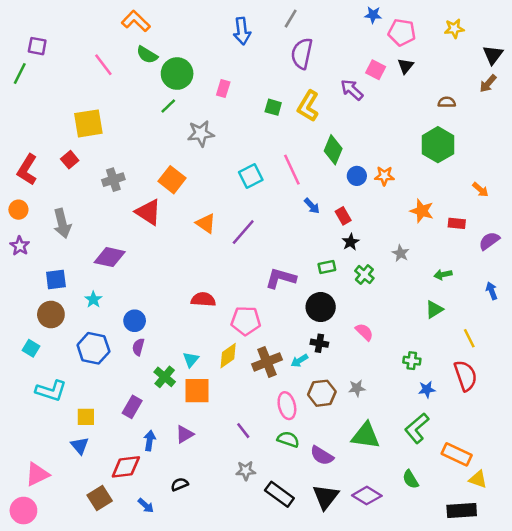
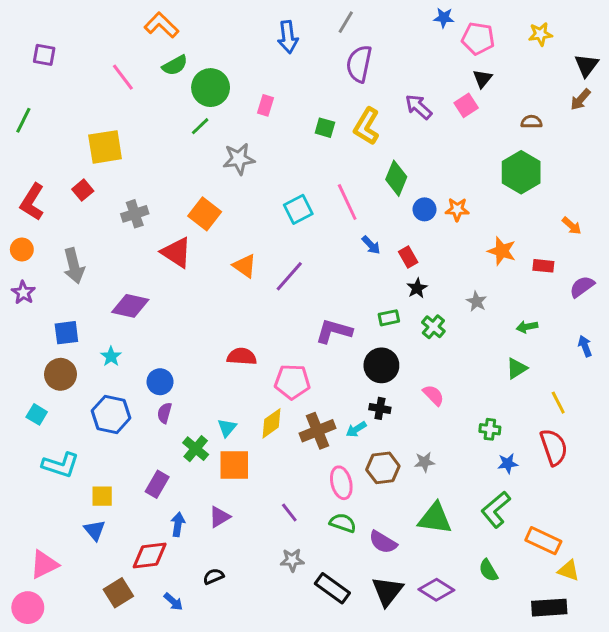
green semicircle: (147, 55) -> (175, 65), turned -60
pink square: (376, 70) -> (466, 105), moved, turned 30
green line: (20, 74) -> (23, 120), moved

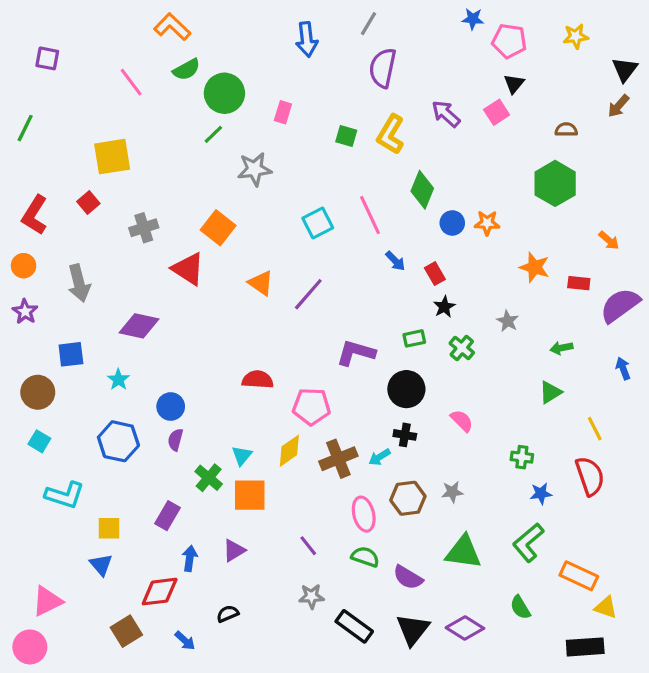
purple semicircle: (582, 287) -> (620, 305), size x1.5
brown circle: (60, 374) -> (38, 392), moved

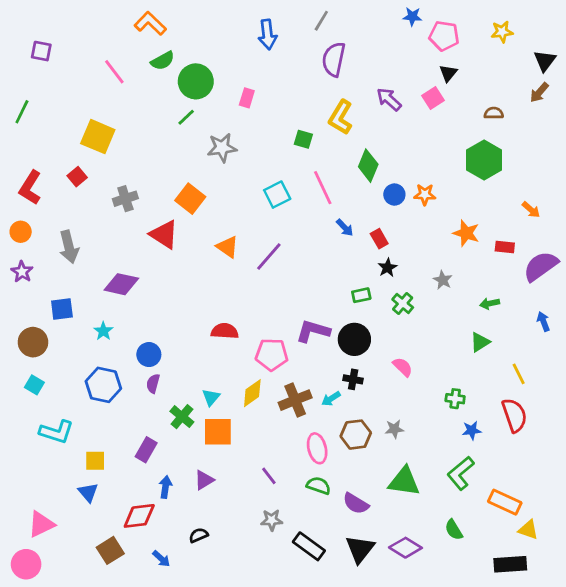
green square: (346, 136) -> (303, 139), moved
yellow square: (112, 157) -> (98, 137), turned 32
purple L-shape: (356, 353) -> (313, 331), moved

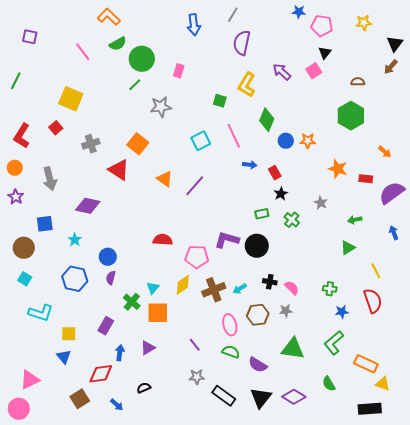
blue arrow: (345, 228) -> (250, 165), turned -40
pink semicircle: (403, 367) -> (292, 288), moved
black cross: (353, 379) -> (270, 282), moved

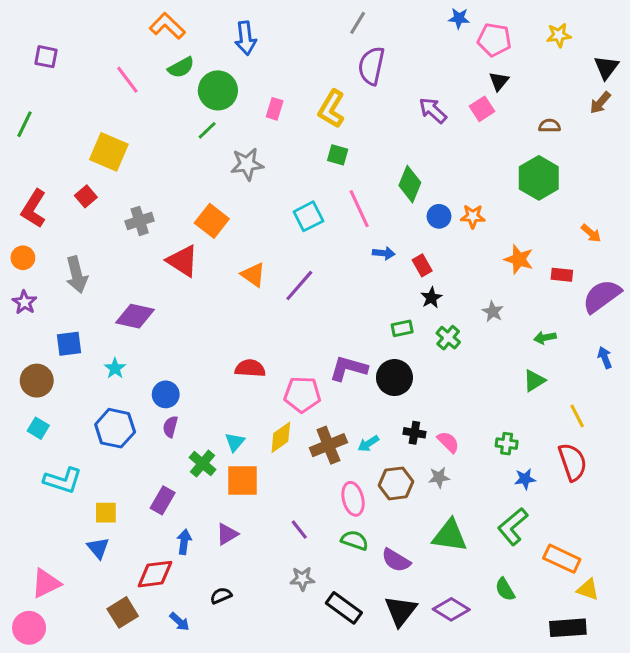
blue arrow: (194, 25) -> (246, 38), moved
yellow L-shape: (247, 85) -> (332, 109), moved

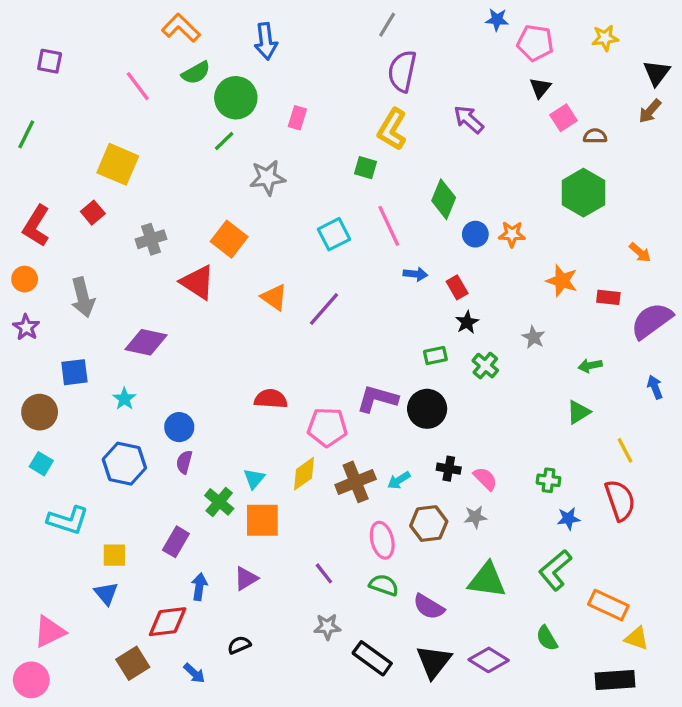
yellow L-shape: (332, 109) -> (392, 129), moved
pink square: (482, 109) -> (563, 118), moved

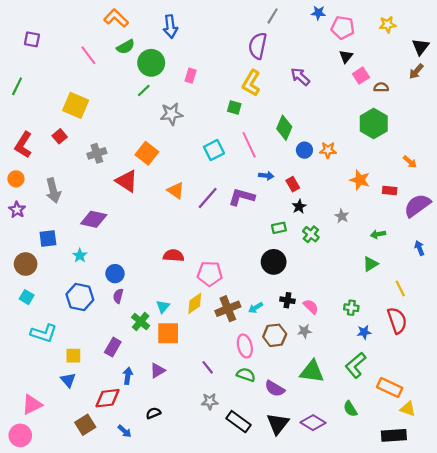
gray line: (387, 25) -> (273, 16), moved
purple L-shape: (377, 399) -> (242, 197), moved

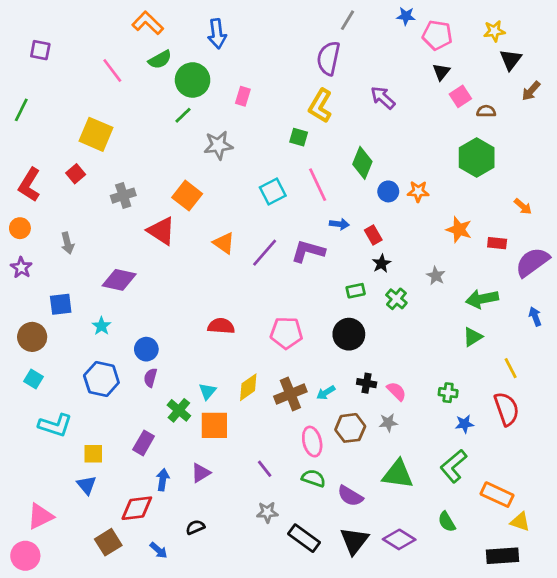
black triangle: (421, 47) -> (511, 60), moved
gray arrow: (53, 191) -> (67, 243), size x0.7
green arrow: (378, 234) -> (482, 299), size x1.6
pink pentagon: (210, 274) -> (286, 333), moved

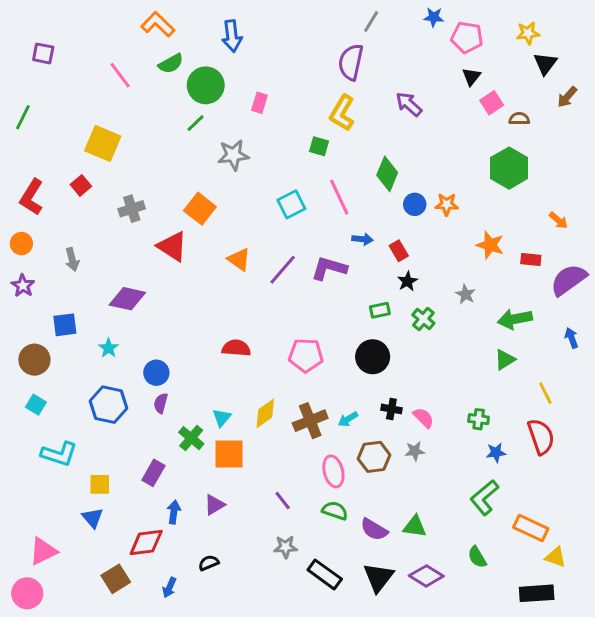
green triangle: (398, 474) -> (415, 527), moved, size x0.7
blue arrow: (159, 550) -> (169, 588), turned 72

